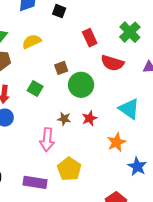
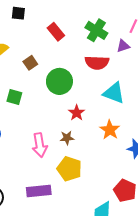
green cross: (130, 32) -> (96, 30), moved
red semicircle: (112, 63) -> (97, 63), moved
brown square: (61, 68) -> (30, 63), moved
brown star: (64, 119) -> (67, 138), moved

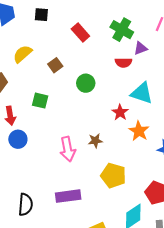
purple triangle: (123, 46) -> (141, 48), moved
red semicircle: (97, 63) -> (123, 63), size x0.7
green circle: (59, 81) -> (86, 83), size x0.7
red star: (77, 113) -> (120, 112), moved
yellow pentagon: (69, 169) -> (113, 176), moved

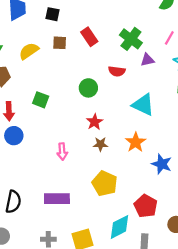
red semicircle: (123, 63) -> (117, 71), moved
brown square: (55, 65) -> (60, 43), moved, turned 32
red star: (120, 112) -> (95, 122), moved
brown star: (95, 141) -> (100, 144), moved
pink arrow: (68, 149) -> (62, 152), size x0.7

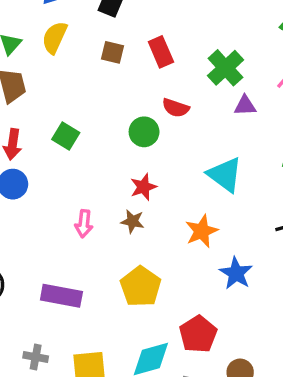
yellow semicircle: (29, 51) -> (55, 38), moved, turned -42
red semicircle: (117, 71) -> (176, 108), moved
brown star: (100, 144) -> (133, 221), moved

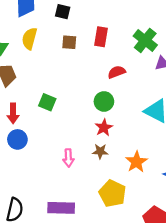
red rectangle: (161, 52) -> (101, 37), turned 42
red semicircle: (176, 108) -> (117, 72), turned 150
green circle: (144, 132) -> (104, 101), moved
orange star: (202, 231) -> (136, 162), moved

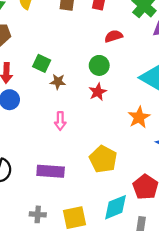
brown star: (100, 151) -> (58, 82), moved
orange star: (136, 162) -> (139, 117), moved

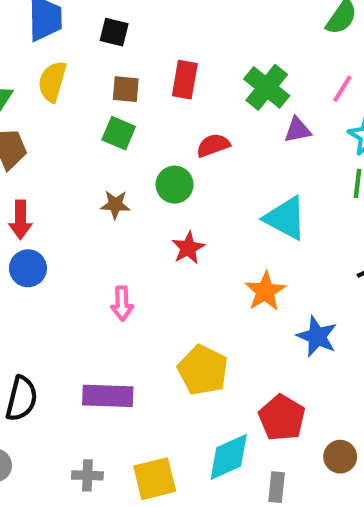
green square: (42, 63) -> (119, 133), moved
green circle: (99, 65) -> (175, 185), moved
brown star: (58, 82) -> (115, 205), moved

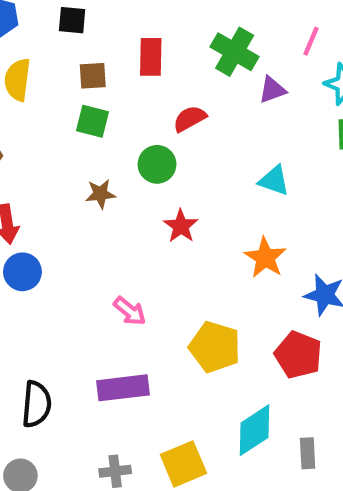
cyan triangle: (285, 218) -> (274, 181), size x0.7
pink arrow: (122, 304) -> (130, 311), moved, turned -40
red pentagon: (282, 418) -> (298, 355), moved

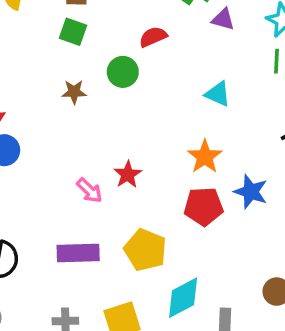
purple triangle: (272, 90) -> (223, 19), turned 30
red star: (181, 226) -> (128, 174), moved
yellow pentagon: (215, 347) -> (145, 250), moved
red pentagon: (298, 355) -> (204, 206), moved, turned -30

